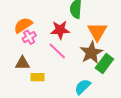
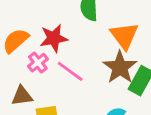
red star: (60, 30) -> (54, 38), moved
pink cross: (29, 37) -> (38, 63), moved

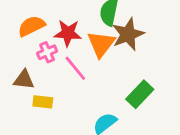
orange triangle: (124, 36) -> (101, 44), moved
brown star: (120, 67) -> (128, 34), moved

